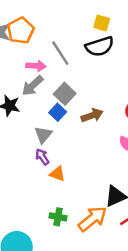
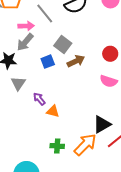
gray square: (65, 94) -> (63, 45), moved
blue square: (58, 112) -> (48, 62), turned 32
gray triangle: (43, 135) -> (18, 83), moved

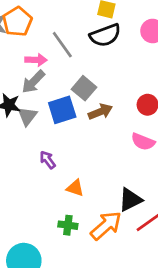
blue square: (48, 62) -> (62, 110), size x1.5
gray triangle: (18, 83) -> (27, 116), moved
orange triangle: (53, 111) -> (75, 188), moved

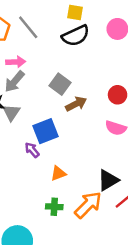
gray line: (62, 45) -> (28, 27), moved
blue square: (62, 110) -> (45, 131), moved
orange triangle: (75, 188) -> (58, 173), turned -35

